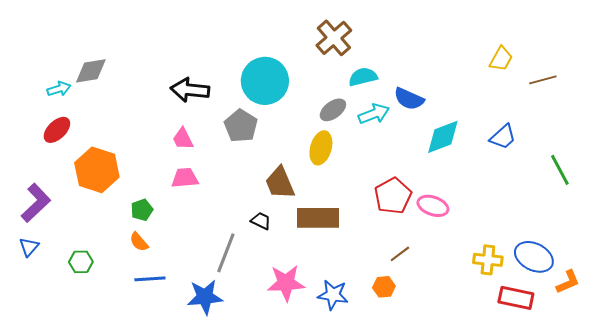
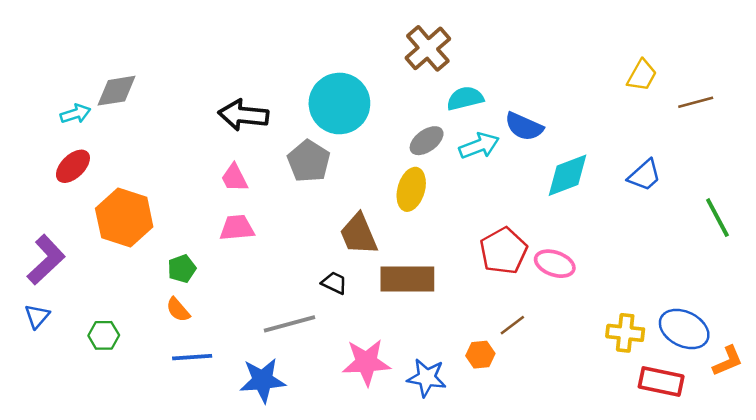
gray line: (226, 253) -> (289, 324), turned 54
orange hexagon: (384, 287) -> (480, 355), moved

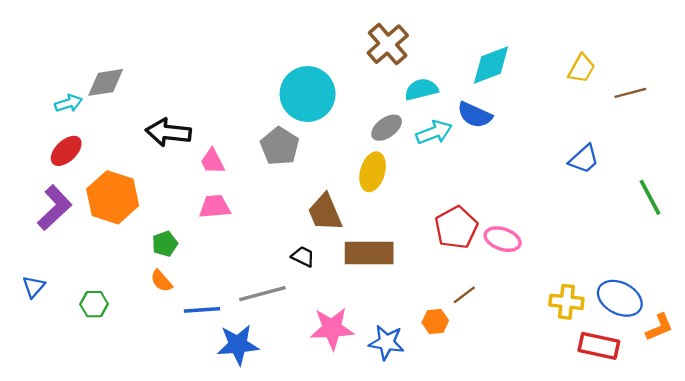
black arrow: (243, 115) -> (168, 132), moved
cyan diamond: (568, 175) -> (491, 65), moved
purple L-shape: (46, 260) -> (55, 208), moved
blue line: (192, 357) -> (202, 310), moved

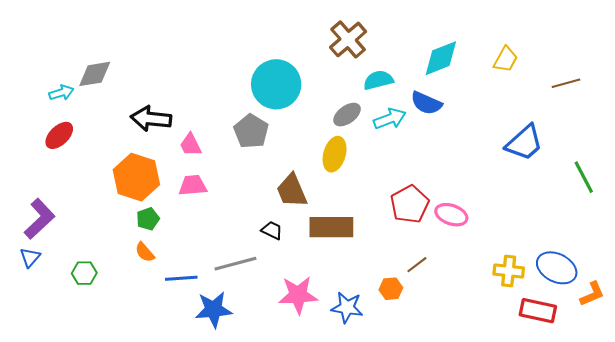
yellow trapezoid: (582, 68) -> (506, 59), moved
blue trapezoid: (584, 159) -> (524, 143), size x1.4
orange hexagon: (113, 197) -> (136, 177), moved
purple L-shape: (55, 208) -> (39, 219), moved

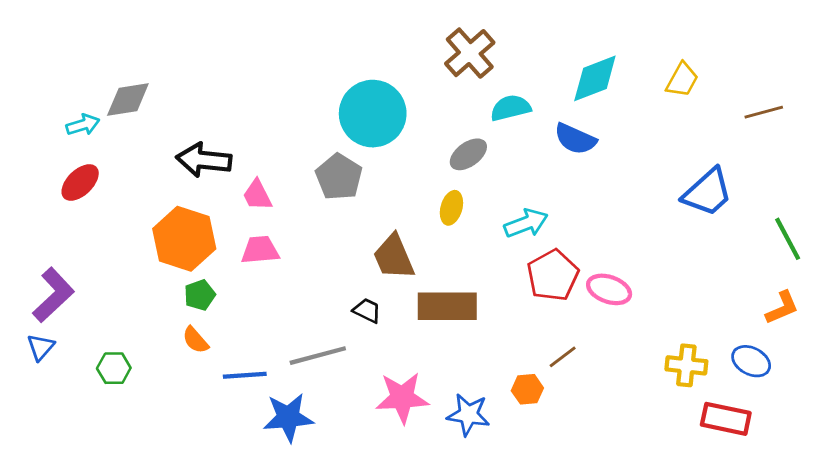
cyan arrow: (390, 119) -> (526, 223), moved
yellow ellipse: (335, 154) -> (451, 208), size x0.7
blue ellipse: (557, 268) -> (751, 361), size x0.7
orange L-shape: (592, 294) -> (782, 308), moved

